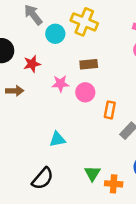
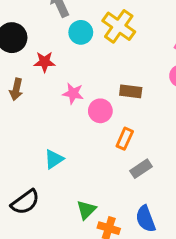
brown rectangle: (89, 64) -> (131, 91), moved
brown arrow: (15, 91) -> (16, 89), turned 90
cyan triangle: (57, 139) -> (54, 159), turned -36

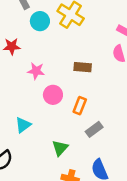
pink circle: (100, 111) -> (53, 95), moved
green triangle: (86, 210) -> (60, 148), moved

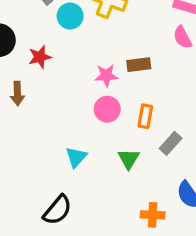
pink star: (36, 71) -> (106, 76), moved
green triangle: (60, 148) -> (129, 159), moved

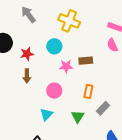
cyan circle: (70, 16) -> (54, 46), moved
brown arrow: (17, 94) -> (27, 76), moved
pink circle: (107, 109) -> (54, 91), moved

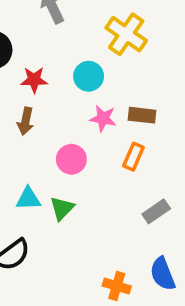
orange rectangle: (88, 91) -> (133, 157), moved
cyan triangle: (46, 114) -> (28, 199), moved, turned 32
green triangle: (78, 117) -> (62, 208), moved

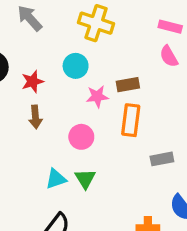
orange rectangle: (133, 157) -> (131, 120), size x1.4
gray rectangle: (156, 211) -> (162, 159), turned 40

